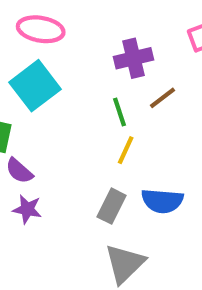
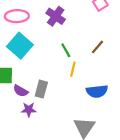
purple cross: (133, 58) -> (56, 16), moved, turned -30
brown line: (162, 98) -> (97, 47), moved
gray rectangle: (112, 206) -> (41, 89), moved

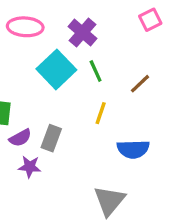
cyan square: (20, 46) -> (56, 69), moved
green line: (66, 50) -> (96, 71), moved
purple semicircle: (21, 91) -> (20, 138), turned -64

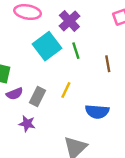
brown line: (140, 84) -> (108, 64), turned -63
yellow line: (101, 113) -> (66, 90), moved
purple star: (30, 167) -> (27, 124), moved

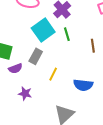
yellow line: (66, 90) -> (53, 74), moved
gray rectangle: (37, 96) -> (36, 56), moved

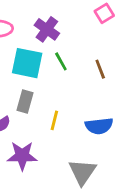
cyan square: (43, 30) -> (27, 63), turned -30
purple star: (25, 94) -> (22, 156), size x1.5

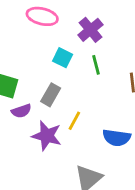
cyan square: (27, 63) -> (63, 58), size x0.6
purple star: (22, 156) -> (47, 136), moved

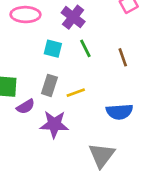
yellow line: (74, 121) -> (76, 93), moved, turned 54

